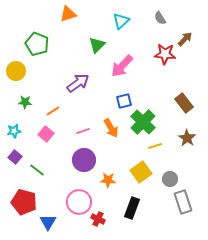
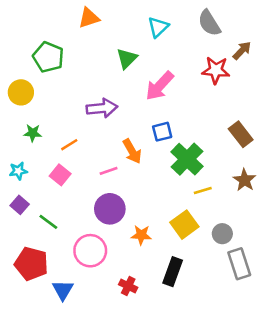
gray semicircle: (160, 18) -> (209, 23), size x1.5
purple arrow: (78, 83) -> (102, 108), turned 30
orange arrow: (111, 128) -> (132, 151), moved
pink circle: (79, 202) -> (90, 251), moved

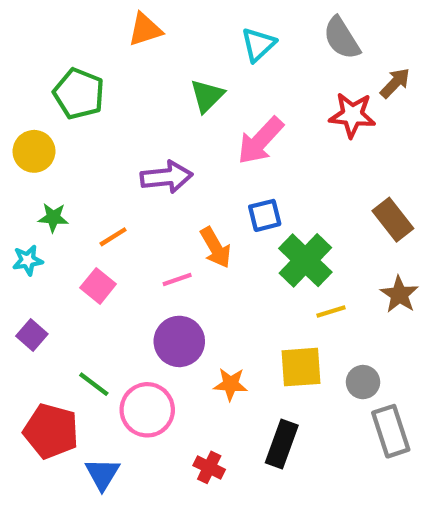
cyan star: (18, 171) -> (28, 260), moved
green line: (48, 222) -> (94, 384), moved
yellow square: (184, 225) -> (301, 367), turned 32

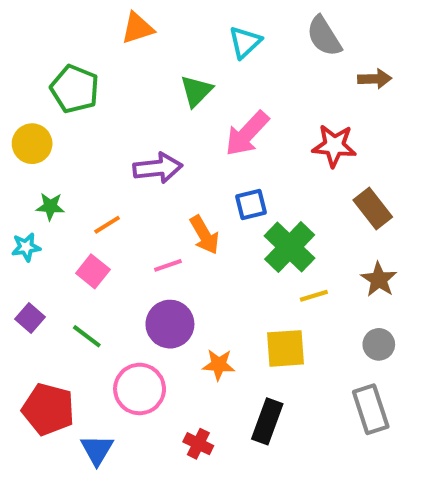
brown arrow: (395, 83) -> (375, 79), turned 44
red star: (352, 115) -> (334, 146), moved
gray circle: (363, 382) -> (379, 344), moved
green line: (94, 384) -> (87, 336), moved

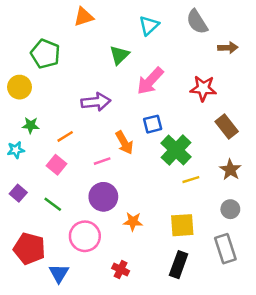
yellow square: (286, 348) -> (182, 225), moved
black rectangle: (267, 421) -> (179, 265), moved

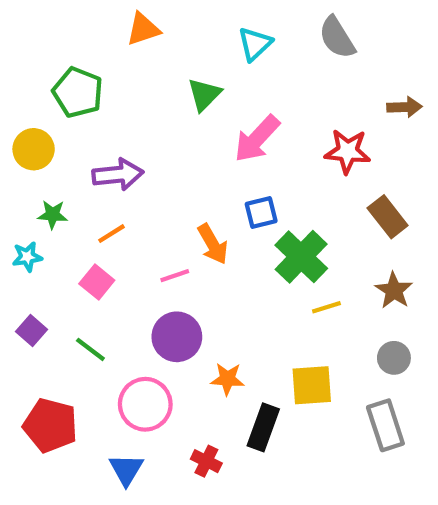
brown arrow: (228, 48) -> (404, 107), moved
purple arrow: (96, 102) -> (118, 175), moved
black rectangle: (179, 265) -> (263, 427), moved
blue triangle: (59, 273) -> (126, 470), moved

